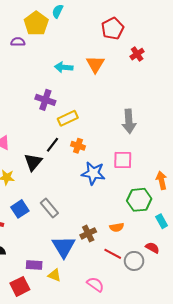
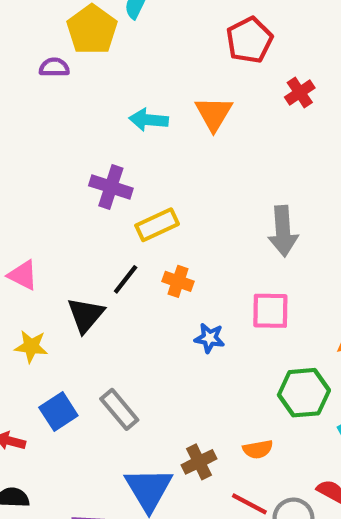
blue star: (93, 173) -> (209, 338), size x0.6

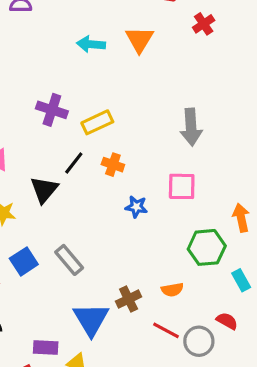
purple cross: (111, 187) -> (52, 110), moved

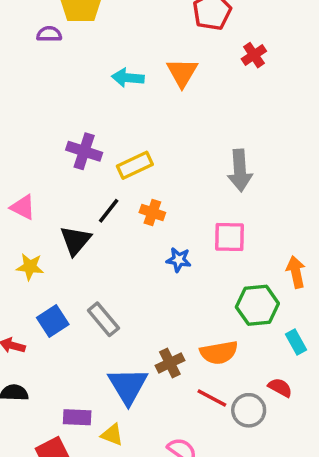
orange semicircle: (172, 290) -> (219, 353), size x1.5

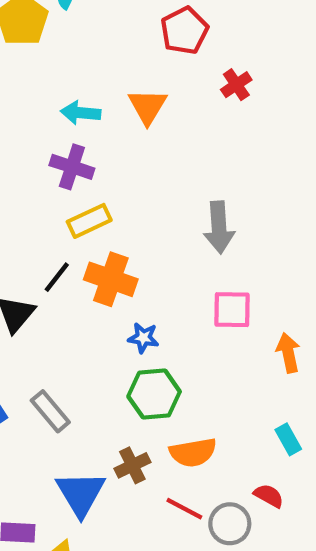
purple cross: (84, 151) -> (72, 167), moved
orange cross: (152, 213) -> (111, 279), size x1.6
pink square: (229, 237) -> (232, 310), moved
green hexagon: (257, 305) -> (154, 394), moved

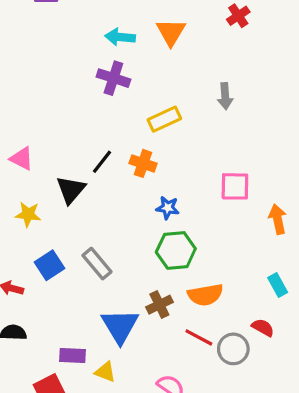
yellow rectangle: (89, 221) -> (164, 119), moved
gray arrow: (219, 227) -> (225, 96), moved, size x0.7
orange cross: (111, 279) -> (143, 163), size x0.7

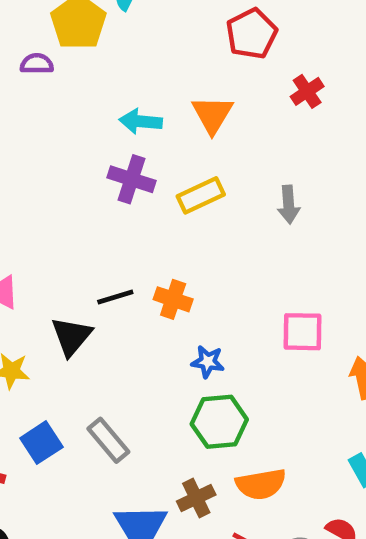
yellow rectangle: (164, 119) -> (201, 195), moved
black line: (102, 162) -> (115, 297), turned 35

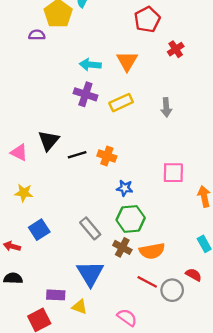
black triangle: (71, 336) -> (49, 141), moved
gray rectangle: (108, 440) -> (90, 228), moved
brown cross: (196, 498) -> (122, 247), moved, turned -36

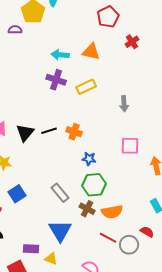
orange triangle: (127, 61) -> (91, 52), turned -48
gray arrow: (166, 107) -> (124, 104), moved
black triangle: (49, 141) -> (25, 133), moved

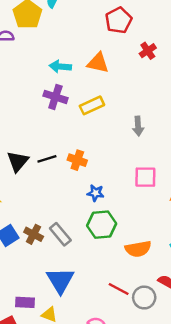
brown cross: (87, 209) -> (34, 234), moved
orange semicircle: (112, 212) -> (138, 249), moved

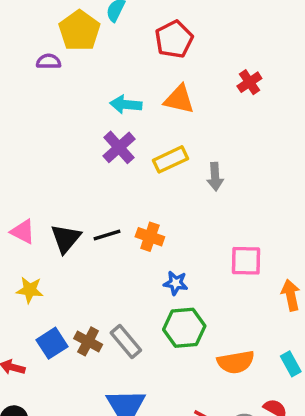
red pentagon: (119, 20) -> (174, 39), moved
purple cross: (55, 97) -> (119, 147), turned 30
gray arrow: (138, 126) -> (215, 177), moved

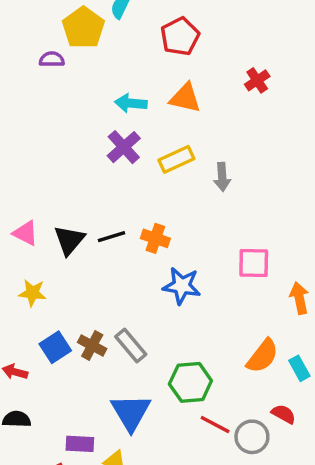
blue star: (176, 283) -> (182, 286), size x1.5
green hexagon: (184, 328) -> (190, 382), moved
orange semicircle: (236, 362) -> (262, 356), moved, turned -42

